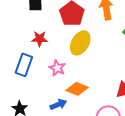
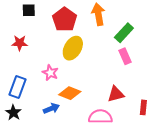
red star: (40, 39) -> (20, 43), moved
blue rectangle: (24, 65) -> (18, 87), moved

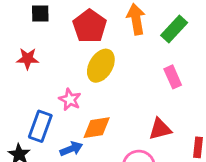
green rectangle: (124, 33) -> (174, 29), moved
blue rectangle: (18, 87) -> (40, 126), moved
orange diamond: (70, 93) -> (97, 128), turned -30

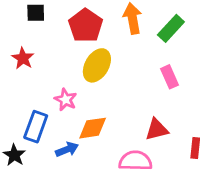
red star: (28, 59) -> (23, 58), turned 30

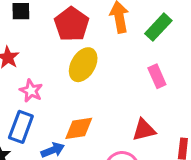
pink star: (66, 100) -> (31, 91), moved

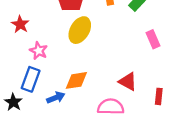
pink rectangle: (157, 76) -> (153, 39), moved
red triangle: (144, 130) -> (128, 82), turned 42

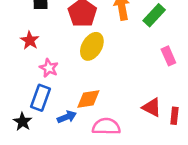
red triangle: (128, 82) -> (152, 107), moved
pink semicircle: (111, 107) -> (106, 126), moved

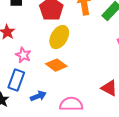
orange diamond: (88, 99) -> (56, 65), moved, turned 45

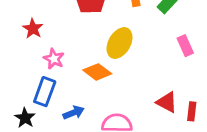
yellow ellipse: (59, 37) -> (120, 43), moved

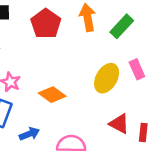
yellow ellipse: (120, 43) -> (107, 78), moved

